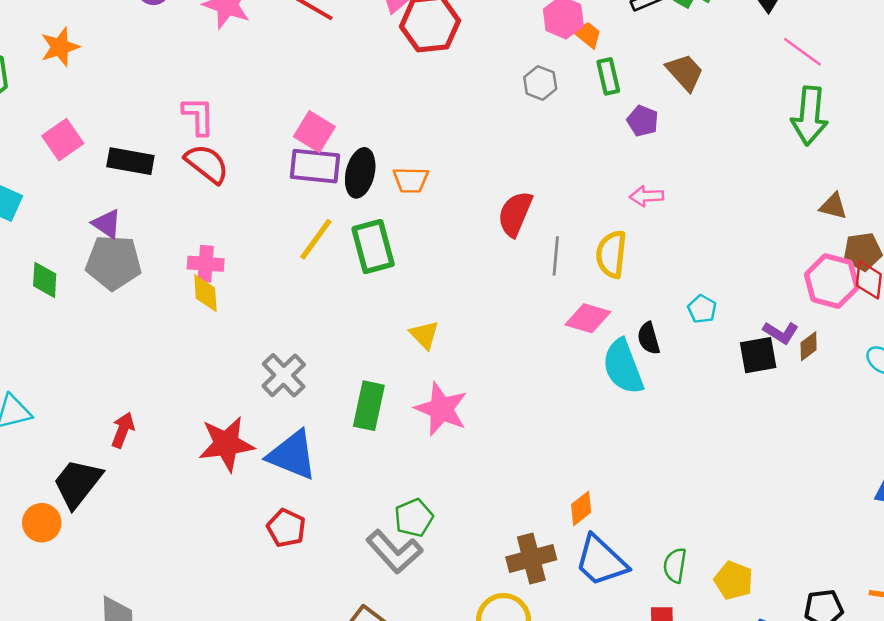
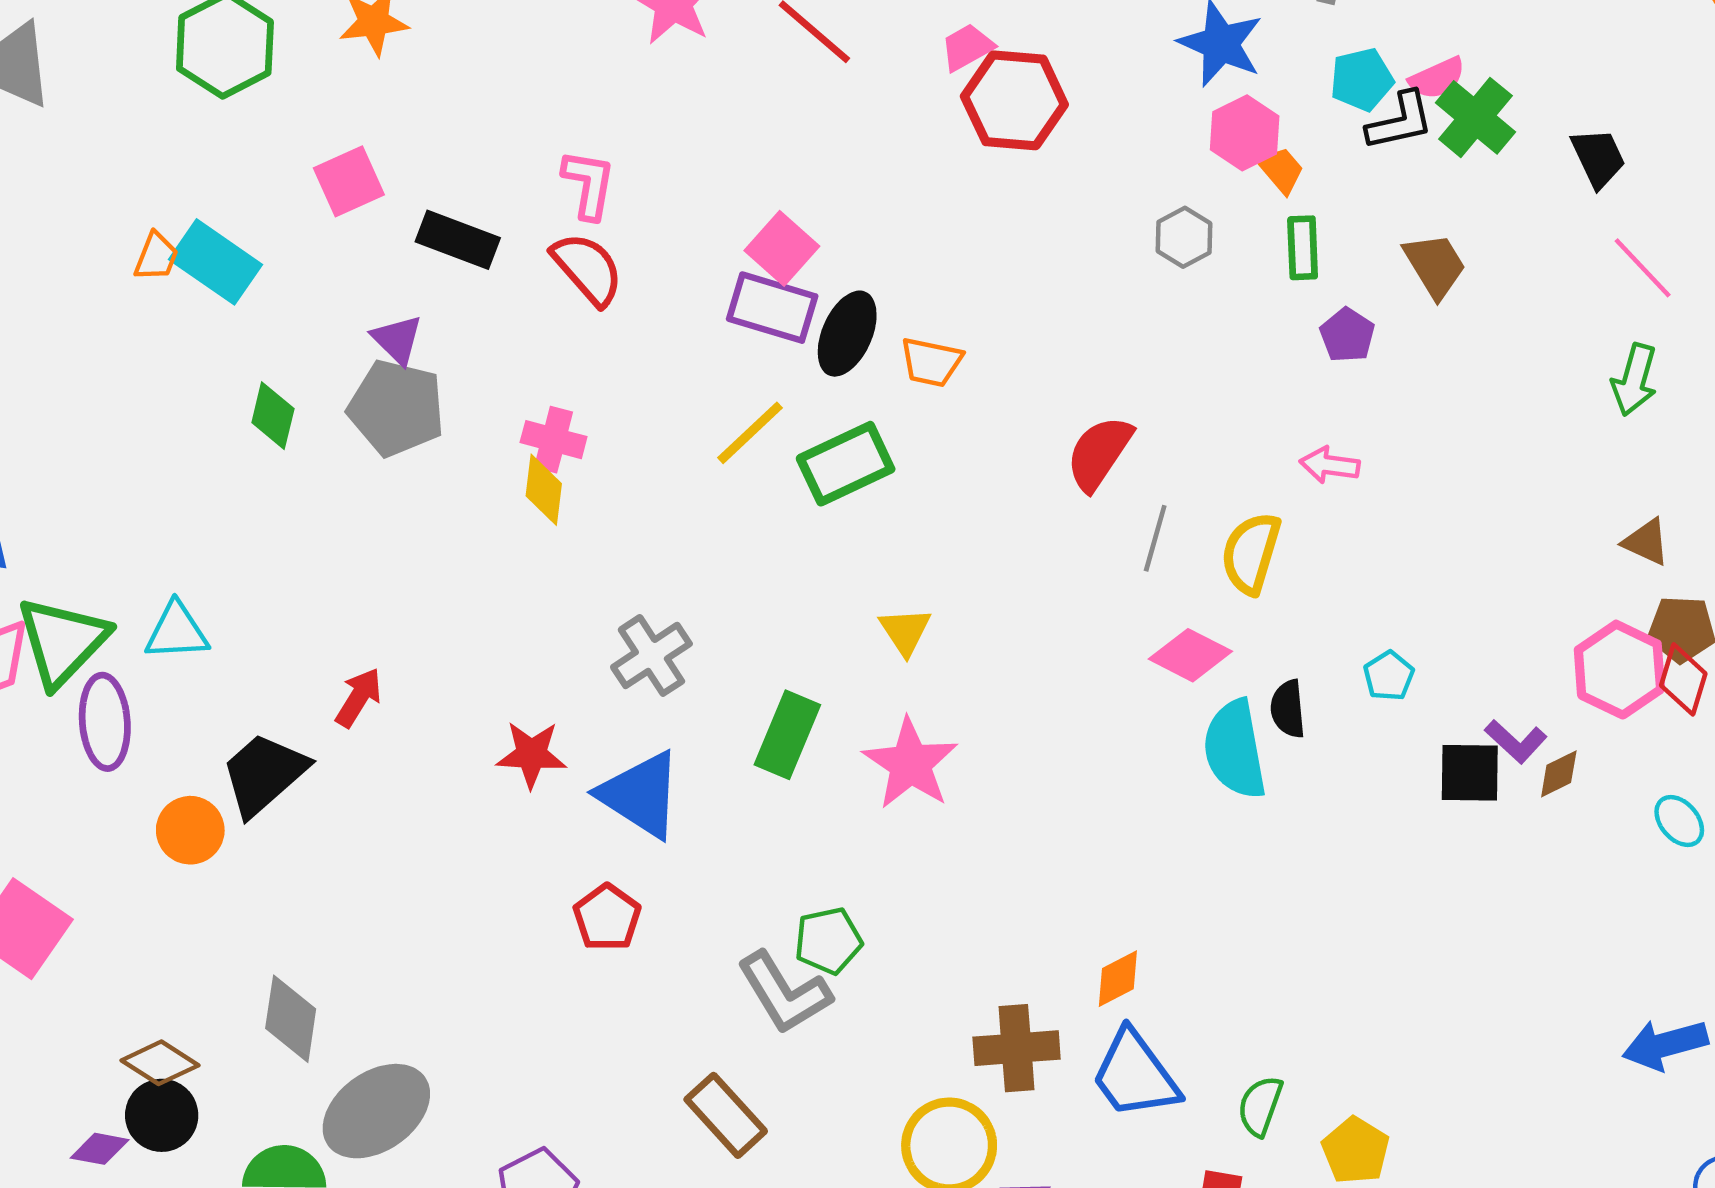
green arrow: (810, 116) -> (1634, 380), size x0.7
green rectangle: (373, 247) -> (846, 464), turned 69
red star: (226, 444) -> (531, 754), size x0.7

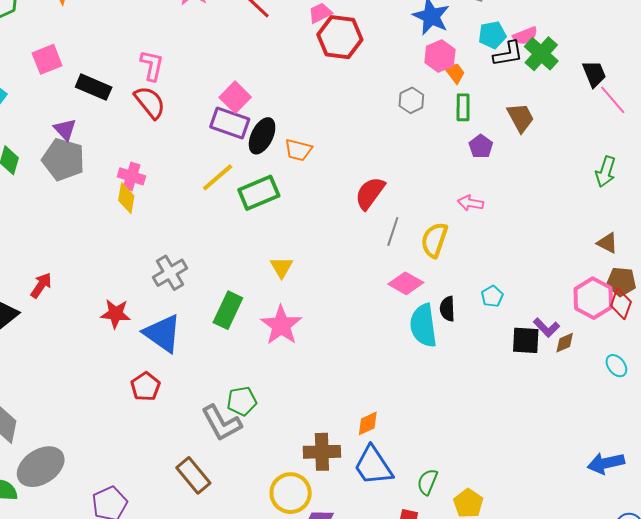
pink line: (1643, 268) -> (613, 100), moved

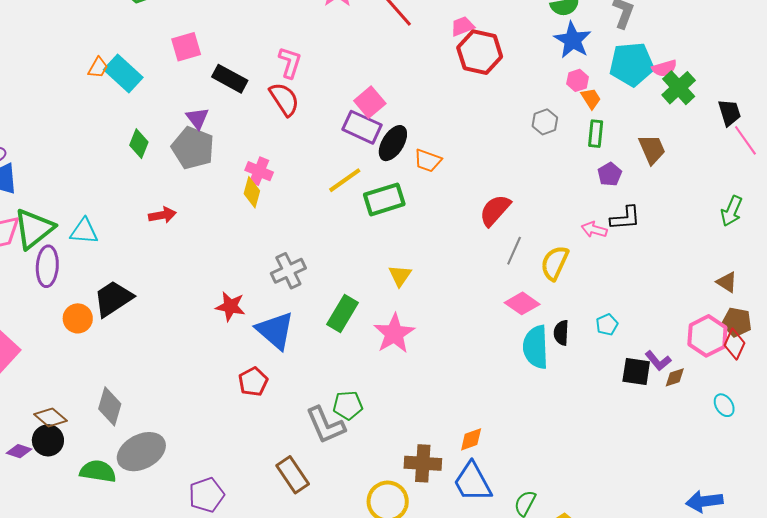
cyan pentagon: (492, 35) -> (632, 64), size x1.6
black L-shape: (508, 54) -> (625, 218), moved
pink hexagon: (440, 56) -> (578, 80), size x0.7
red arrow: (41, 285) -> (162, 215), moved, turned 40

